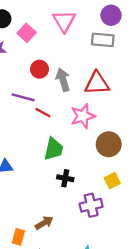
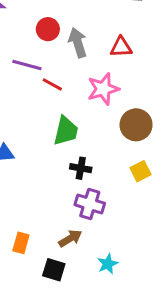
red triangle: (97, 83) -> (121, 47), size x0.7
purple cross: (91, 205) -> (90, 204), moved, turned 30
brown arrow: (44, 223) -> (70, 238), moved

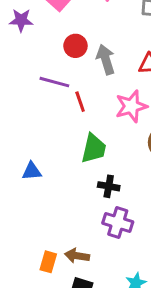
red line: (52, 84) -> (80, 102), turned 42
brown arrow: (70, 238) -> (77, 256), moved, turned -140

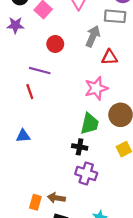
gray arrow: (106, 59) -> (93, 36), moved, turned 40
red line: (80, 102) -> (30, 92), moved
green trapezoid: (94, 149) -> (90, 124), moved

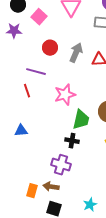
gray arrow: (93, 36) -> (76, 53), moved
pink star: (96, 88) -> (65, 95), moved
purple cross: (86, 173) -> (61, 165), moved

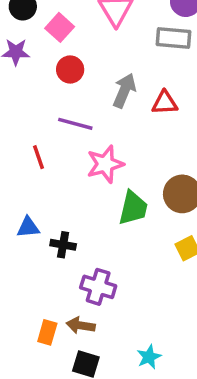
red circle: (50, 48) -> (70, 69), moved
purple line: (36, 72) -> (75, 124), moved
black cross: (72, 141) -> (63, 245), moved

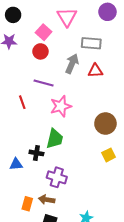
pink square: (60, 27) -> (44, 32), moved
gray rectangle: (174, 38) -> (91, 43), moved
green trapezoid: (133, 208) -> (55, 139), moved
blue triangle: (28, 227) -> (16, 164), moved

